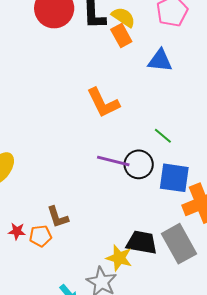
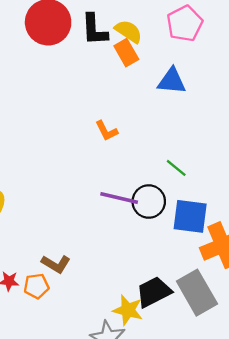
orange L-shape: (103, 103) -> (106, 131), size x0.6
brown L-shape: (58, 217) -> (56, 264), turned -40
black trapezoid: (142, 243) -> (154, 292), turned -36

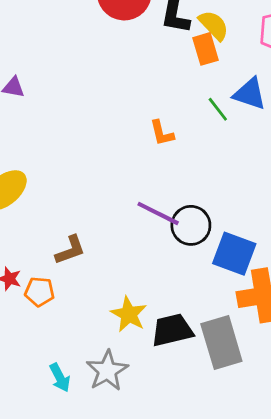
green line: (176, 168) -> (218, 109), moved
brown L-shape: (56, 264) -> (70, 250), moved, turned -64
yellow star: (128, 310) -> (129, 314), moved

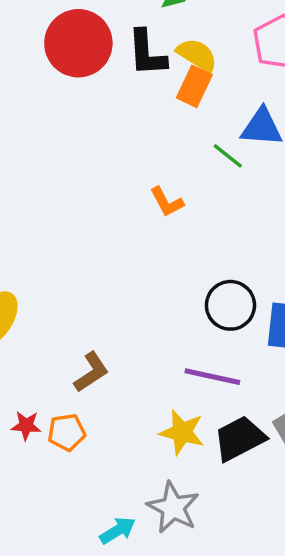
orange rectangle: (206, 49) -> (194, 86), turned 56
purple line: (158, 213) -> (212, 377), moved
cyan arrow: (60, 378) -> (118, 530), turned -80

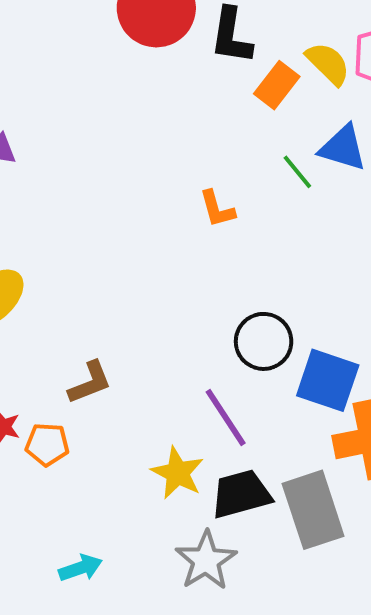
yellow semicircle: (197, 55) -> (328, 64), moved
purple line: (212, 377) -> (226, 417), turned 32
gray star: (173, 508) -> (206, 560), moved

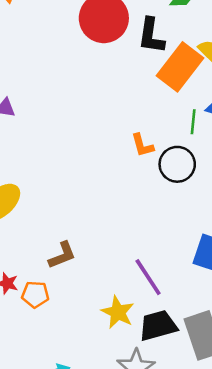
orange rectangle: (277, 85) -> (180, 67), size x1.6
green line: (297, 172) -> (193, 122), turned 45
black circle: (264, 341) -> (177, 164), moved

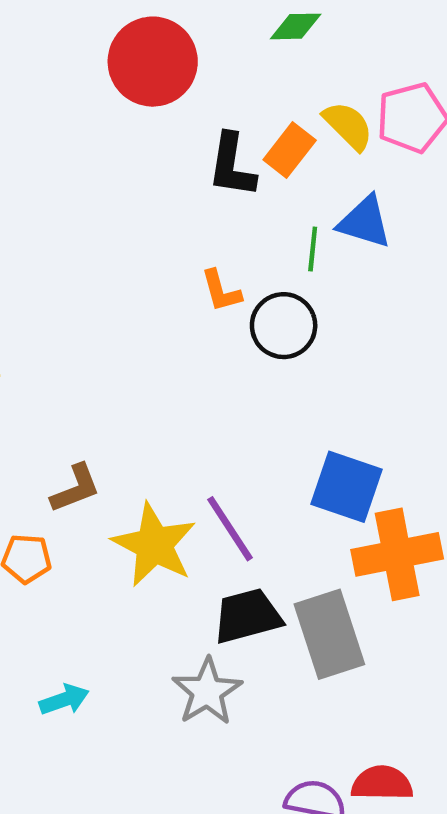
black L-shape: (151, 36) -> (232, 165), moved
orange rectangle: (180, 67) -> (290, 150), size x0.6
yellow star: (118, 312) -> (154, 545), moved, size x1.4

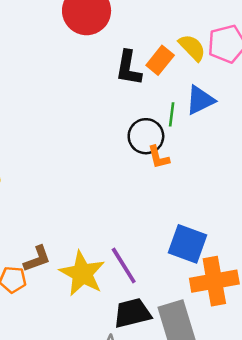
blue triangle: (365, 222) -> (200, 100), turned -44
orange L-shape: (221, 291) -> (158, 157), moved
black circle: (284, 326) -> (146, 136), moved
brown L-shape: (75, 488) -> (37, 259), moved

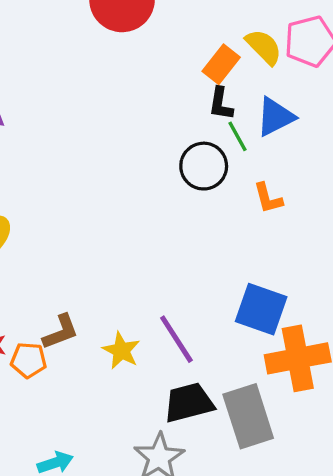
black L-shape: (129, 68) -> (221, 104), moved, size x0.7
green line: (172, 114) -> (238, 136), turned -35
orange L-shape: (158, 157) -> (268, 198), moved
yellow star: (82, 273) -> (121, 351), size x0.6

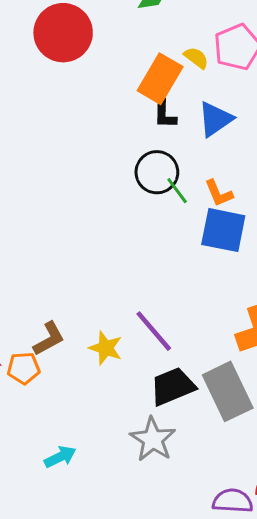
yellow semicircle: (264, 47) -> (196, 58), size x0.7
orange rectangle: (221, 64) -> (160, 79), size x1.4
green line: (238, 136) -> (177, 191), moved
blue square: (261, 309) -> (223, 230), moved

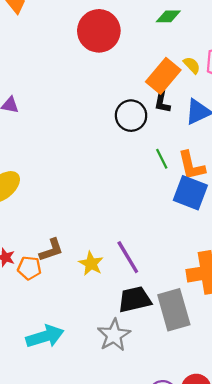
black circle: (157, 172) -> (131, 116), moved
orange L-shape: (219, 193) -> (191, 166), size x1.4
cyan arrow: (60, 457) -> (45, 336), size x1.6

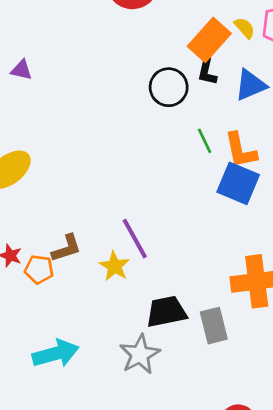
purple line: (128, 257) -> (135, 239), moved
gray rectangle: (174, 310) -> (214, 326), size x0.7

